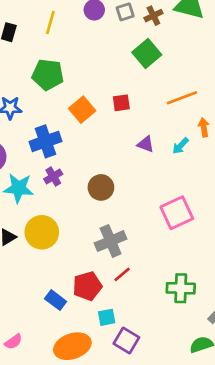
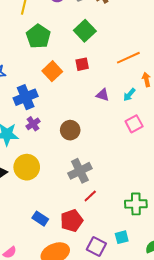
green square: (147, 54) -> (85, 31), moved
green pentagon: (48, 75) -> (38, 36), moved, turned 30
pink square: (177, 213) -> (134, 124), moved, size x0.7
red pentagon: (87, 286) -> (72, 221), moved
cyan square: (107, 317) -> (122, 237), moved

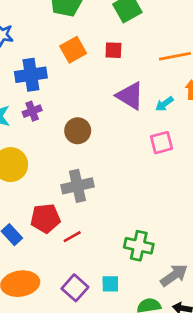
purple triangle: (103, 95) -> (130, 96), size x1.6
red line: (90, 196) -> (72, 237), moved
red pentagon: (72, 221) -> (45, 218), moved

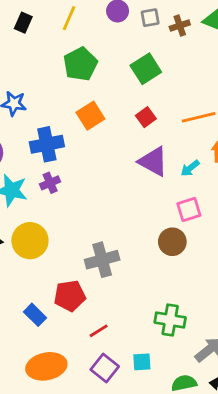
red square: (113, 50) -> (146, 117), moved, turned -36
brown circle: (78, 131) -> (172, 242), moved
red line: (72, 237) -> (99, 331), moved

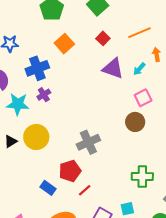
red line: (99, 331) -> (85, 190), moved

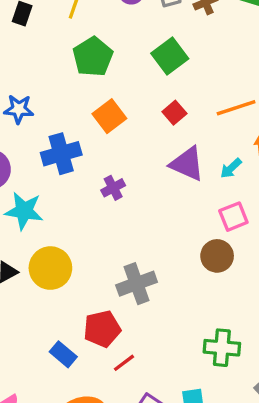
purple cross: (44, 95) -> (113, 188), moved

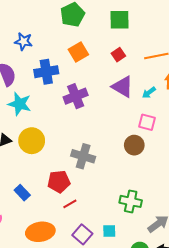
green square: (170, 56) -> (120, 20), turned 30
purple cross: (113, 188) -> (76, 96), size x1.6
pink square: (233, 217) -> (147, 122), turned 30
gray cross: (137, 284) -> (83, 156), turned 30
blue rectangle: (63, 354) -> (22, 193), moved

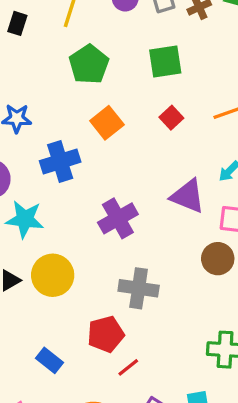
purple triangle: (122, 87) -> (188, 196), moved
purple cross: (76, 96) -> (118, 218), moved

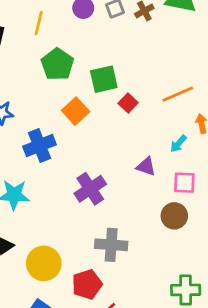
green square: (165, 61) -> (104, 79), moved
purple triangle: (188, 196) -> (146, 166), size x0.7
yellow circle: (53, 275) -> (44, 263), moved

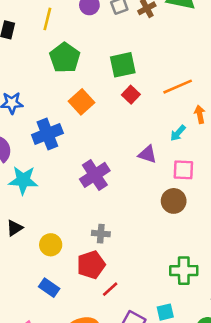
green square: (104, 79) -> (123, 65), moved
gray cross: (111, 245) -> (101, 234), moved, size x0.6
yellow circle: (44, 263) -> (51, 245), size x0.7

